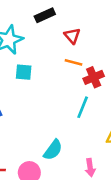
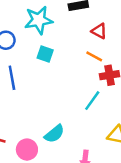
red triangle: (72, 36) -> (99, 31), turned -35

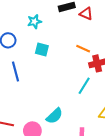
cyan star: (39, 20) -> (34, 22), size x0.6
red triangle: (99, 31) -> (86, 14), moved

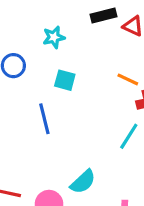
blue line: (15, 71) -> (44, 119), moved

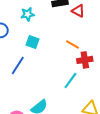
blue line: (44, 119) -> (18, 65), turned 42

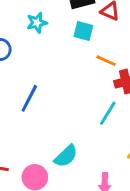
cyan square: (32, 42) -> (83, 31), moved

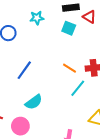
orange line: (106, 61) -> (70, 68), moved
cyan semicircle: (66, 156) -> (34, 102), moved

